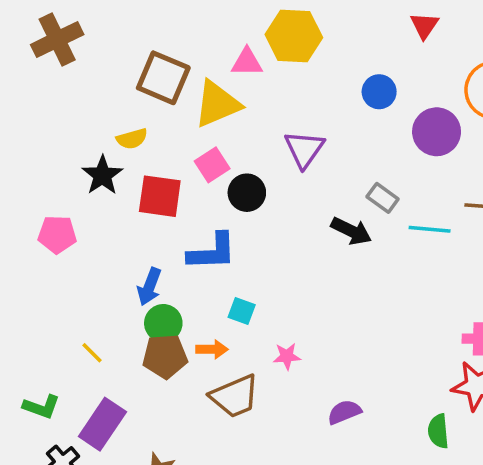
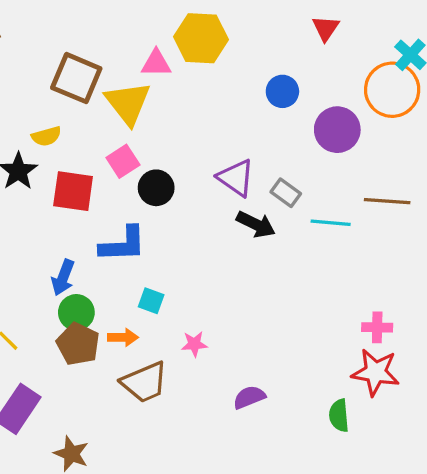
yellow triangle: (217, 104) -> (128, 103), turned -45
purple triangle: (304, 149) -> (236, 178), moved, turned -30
brown pentagon: (165, 356) -> (78, 344), turned 30

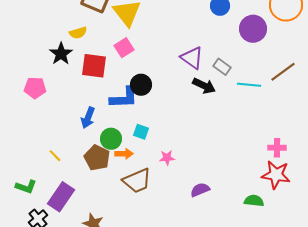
black circle: (156, 188) -> (141, 85), moved
brown line: (387, 201) -> (283, 72), turned -40
green circle: (76, 312) -> (111, 139), moved
green semicircle: (339, 415) -> (254, 201), turned 102

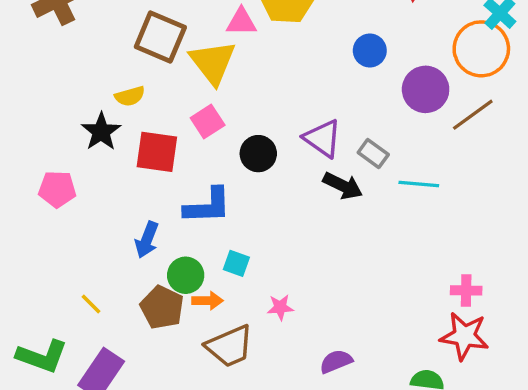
brown line: (283, 72) -> (473, 115), moved
black circle: (141, 85) -> (258, 154), moved
green L-shape: (26, 187) -> (42, 356), size x1.4

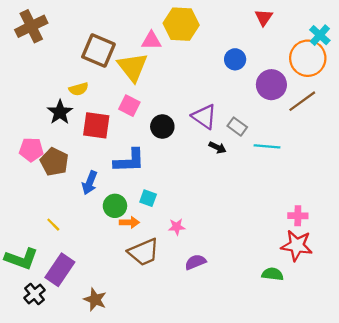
pink square: (208, 121) -> (129, 106), turned -30
black arrow: (343, 186) -> (217, 147), size x0.7
brown pentagon: (162, 307) -> (54, 162), moved
purple semicircle: (336, 361) -> (195, 262), moved

